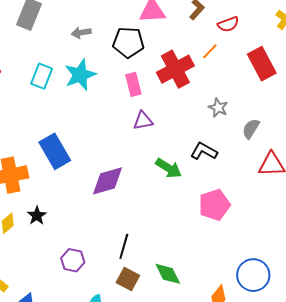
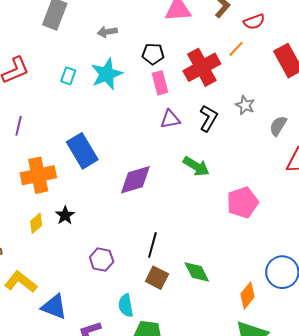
black pentagon: (128, 42) -> (153, 54), moved, size x0.7
cyan rectangle: (42, 76) -> (68, 76), size x0.7
black L-shape: (204, 151) -> (208, 118), moved, turned 92

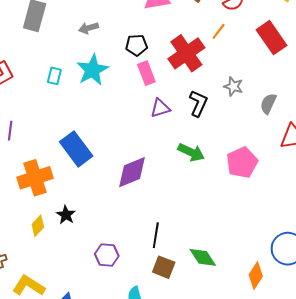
pink pentagon: (243, 202) -> (242, 162), moved

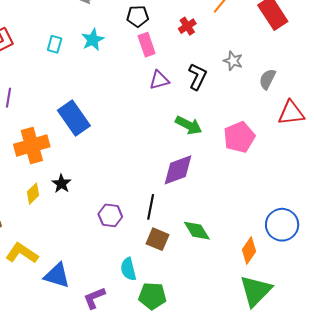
red cross: (186, 53) -> (187, 26), size x0.5
cyan star: (92, 70) -> (93, 40), size x0.7
purple diamond: (132, 172) -> (178, 170), moved
purple hexagon: (107, 255) -> (110, 215), moved

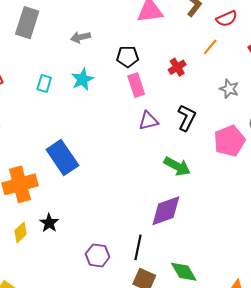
gray star: (233, 61) -> (229, 89), moved
pink pentagon: (239, 137) -> (229, 141), moved

